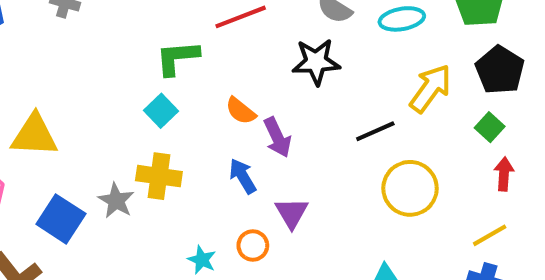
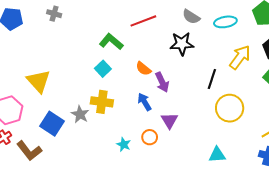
green L-shape: (177, 58) -> (111, 42), turned 45
black line: (375, 131) -> (212, 79), turned -48
yellow triangle: (34, 135) -> (39, 81), turned 45

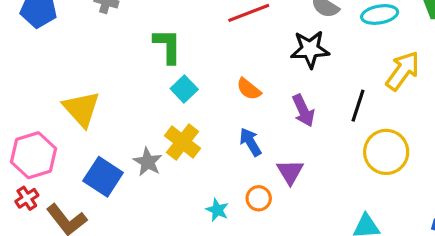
green L-shape: (111, 42) -> (168, 46), moved, turned 50
purple arrow: (162, 82) -> (303, 111), moved
yellow cross: (102, 102) -> (183, 142), turned 30

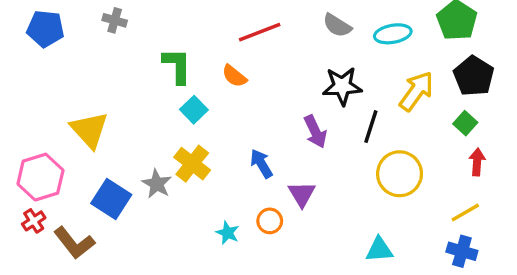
black star: (310, 49) -> (342, 86), moved
orange semicircle: (249, 89) -> (234, 76), moved

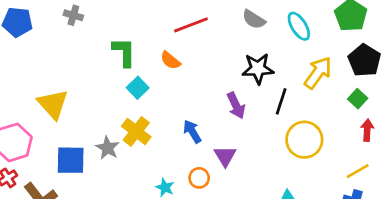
cyan ellipse: (393, 34) -> (299, 26), turned 68
blue square: (111, 199) -> (71, 160), turned -32

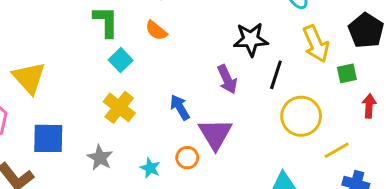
yellow arrow: (318, 73) -> (316, 44), turned 120
green square: (358, 99) -> (347, 73), moved, turned 36
gray star: (108, 148) -> (100, 158), moved
purple triangle: (225, 156) -> (215, 134), size x1.4
yellow line: (358, 171) -> (337, 150), moved

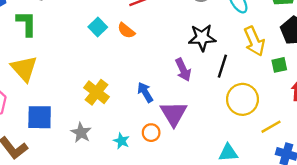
green L-shape: (106, 22) -> (26, 23), moved
cyan square: (121, 60) -> (98, 27), moved

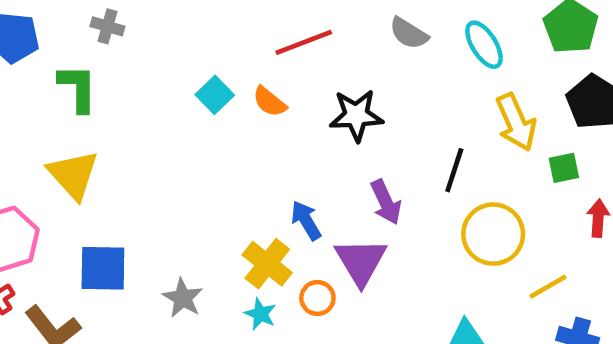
black star: (202, 38) -> (356, 115), moved
purple arrow: (183, 70) -> (386, 202), moved
yellow cross: (97, 92) -> (267, 264), moved

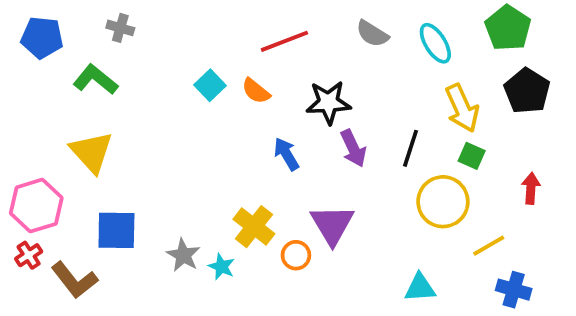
green L-shape: (78, 88) -> (95, 80), turned -51
green square: (564, 168) -> (472, 156), moved, turned 36
purple arrow: (386, 202) -> (353, 148), moved
blue arrow: (306, 220) -> (286, 154), moved
cyan star: (260, 314) -> (221, 267), moved

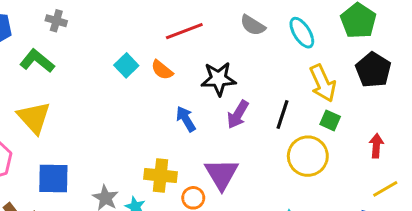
purple arrow: (353, 148) -> (238, 114), turned 56
yellow cross: (254, 227) -> (160, 175), turned -32
yellow line: (489, 246) -> (385, 189), moved

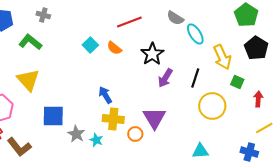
cyan ellipse: (302, 33) -> (195, 34), moved
black star: (219, 79) -> (152, 54), turned -30
blue arrow: (186, 119) -> (105, 95), moved
green square: (330, 120) -> (237, 82), moved
blue square: (53, 178) -> (53, 116), moved

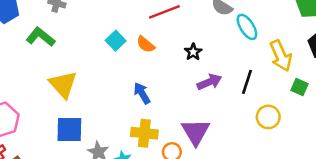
black star: (152, 54) -> (193, 52), size x0.6
purple arrow: (165, 78) -> (209, 82), turned -144
yellow triangle: (28, 80) -> (63, 84), moved
blue arrow: (105, 95) -> (142, 93), moved
yellow circle: (212, 106) -> (268, 117), size x0.7

